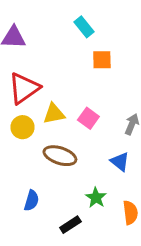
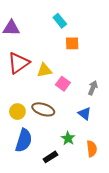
yellow triangle: (54, 114) -> (44, 70), moved
yellow circle: (23, 127) -> (17, 112), moved
blue semicircle: (31, 201) -> (24, 140), size x1.6

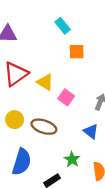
yellow triangle: (44, 70) -> (45, 82), turned 42
yellow circle: (17, 112) -> (15, 120), moved

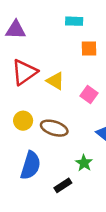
cyan rectangle: (63, 26) -> (74, 21), turned -49
pink square: (66, 97) -> (89, 95), moved

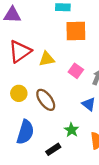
orange square: (89, 49) -> (76, 31), size x1.5
yellow triangle: (55, 81) -> (47, 59), turned -42
brown ellipse: (54, 128) -> (46, 100), turned 35

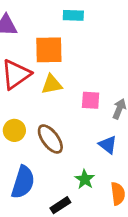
orange square: (76, 31) -> (49, 50), moved
pink square: (76, 71) -> (91, 100), turned -32

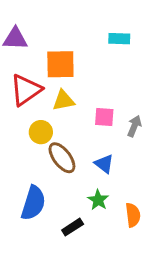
cyan rectangle: (73, 15) -> (119, 39), moved
yellow circle: (14, 130) -> (41, 132), moved
blue triangle: (108, 145) -> (104, 164), moved

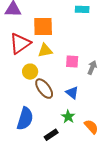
orange semicircle: (133, 215) -> (91, 127), turned -35

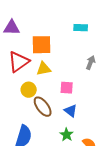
pink square: (72, 61) -> (67, 88), moved
gray arrow: (92, 68) -> (91, 63), moved

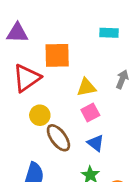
yellow triangle: (44, 69) -> (86, 87), moved
pink square: (67, 88) -> (90, 113), turned -32

